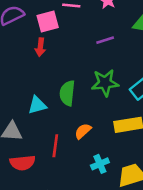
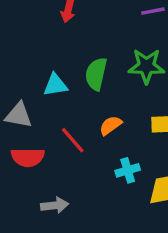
red line: (55, 146) -> (73, 140), turned -55

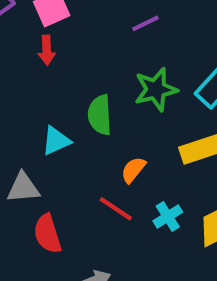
red line: (73, 140) -> (116, 209), moved
red semicircle: (28, 157) -> (47, 234), turned 88

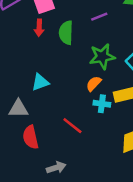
green semicircle: (100, 115) -> (66, 33), moved
orange semicircle: (133, 170) -> (94, 84), moved
cyan cross: (168, 217) -> (102, 104), moved, turned 35

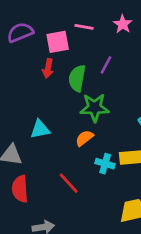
purple line: (99, 17) -> (106, 65), moved, turned -49
green star: (102, 57) -> (95, 108), moved
orange semicircle: (94, 84) -> (84, 138), moved

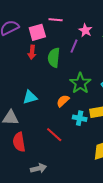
pink star: (123, 24) -> (85, 30), moved
green star: (95, 108) -> (80, 83), moved, turned -30

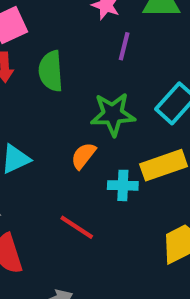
purple line: (74, 46) -> (124, 46), moved
green star: (80, 83) -> (113, 114), turned -30

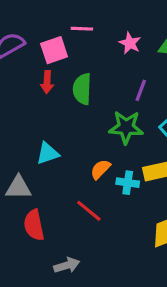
purple line: (124, 46) -> (141, 90), moved
orange semicircle: (83, 156) -> (100, 169), moved

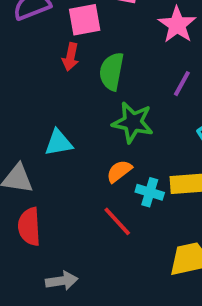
pink star: (130, 43) -> (177, 25), size x1.4
green star: (126, 127) -> (133, 122), moved
red line: (89, 211) -> (117, 221), moved

